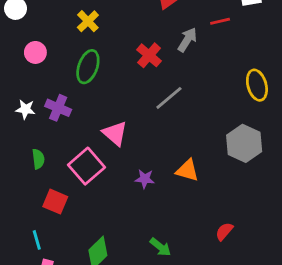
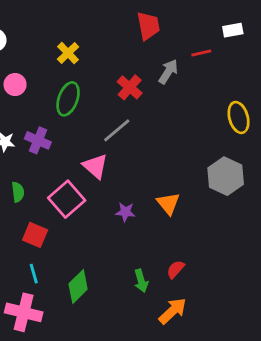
gray line: (169, 98) -> (117, 130), moved
orange triangle: (187, 170) -> (168, 203), turned 35
red semicircle: (224, 231) -> (175, 269), moved
cyan line: (37, 240) -> (34, 274), moved
green arrow: (160, 247) -> (141, 281), turned 35

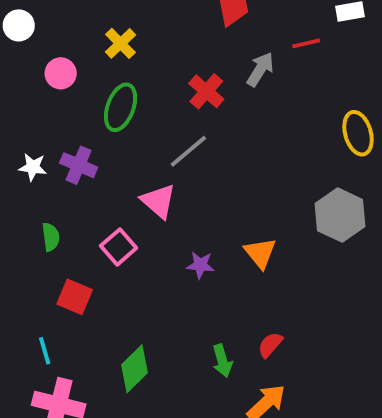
pink circle: (15, 85) -> (61, 73), moved
pink square: (67, 199) -> (119, 247), size x0.7
cyan line: (34, 274) -> (45, 351), moved

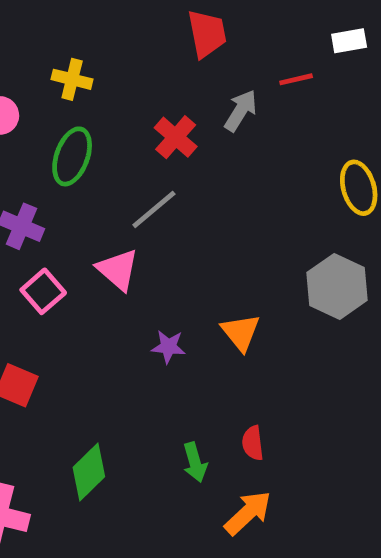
yellow cross: (121, 43) -> (72, 79), turned -32
pink square: (119, 247) -> (43, 291), moved
red semicircle: (270, 345) -> (253, 443), turned -48

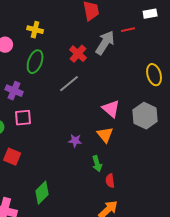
gray arrow: (241, 111) -> (105, 43), size x1.4
pink triangle: (118, 270) -> (111, 109), moved
pink square: (43, 291) -> (23, 118), turned 36
green arrow: (195, 462) -> (97, 164), moved

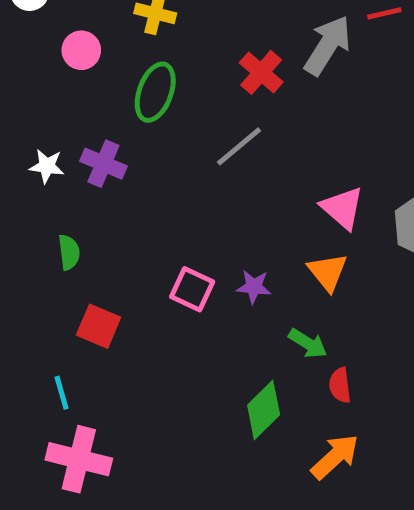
pink square: (23, 118) -> (192, 289), moved, turned 30
green arrow: (97, 164) -> (308, 343), turned -42
green diamond: (42, 193) -> (264, 410), moved

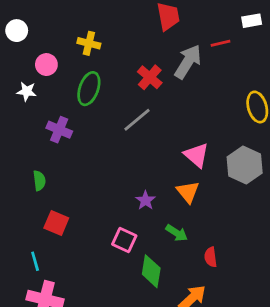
white star: (47, 166) -> (27, 91), moved
purple star: (254, 287) -> (145, 200), turned 30
pink square: (192, 289) -> (124, 240), moved
red semicircle: (340, 385) -> (211, 257), moved
green diamond: (264, 410) -> (151, 271), turned -36

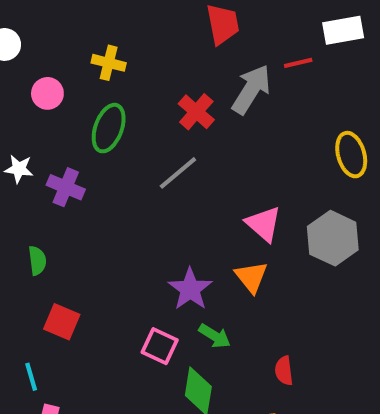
white rectangle: (252, 21) -> (343, 30), size x1.4
white star: (27, 91) -> (19, 169), moved
purple star: (145, 200) -> (190, 289), size x1.5
green arrow: (177, 233) -> (215, 336), moved

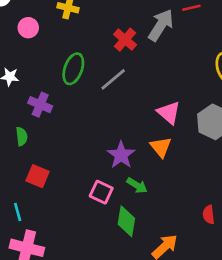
green ellipse: (109, 128) -> (73, 69), moved
purple cross: (66, 187) -> (40, 105), moved
red semicircle: (284, 371) -> (209, 215), moved

